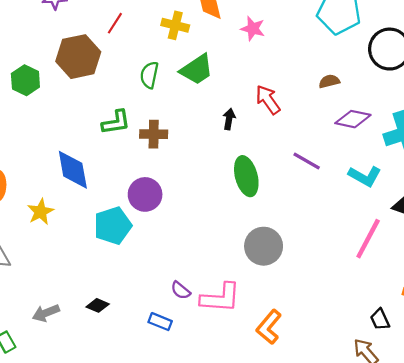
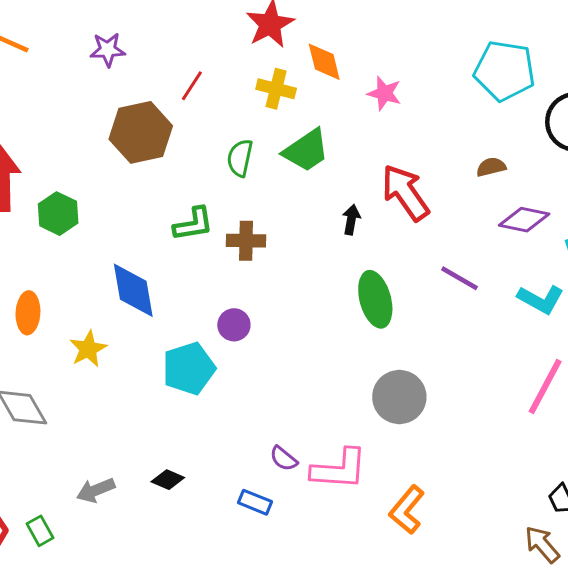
green hexagon: (25, 80) -> (58, 214), moved
red arrow: (268, 100) -> (405, 193), size x1.4
purple circle: (145, 194) -> (234, 325), size x0.7

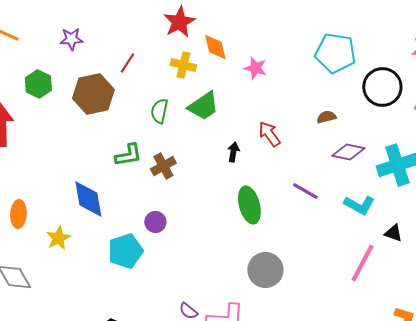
red arrow: (405, 193) -> (269, 134), size x0.7
green hexagon: (58, 214) -> (38, 84), moved
brown cross: (246, 241) -> (163, 166), turned -30

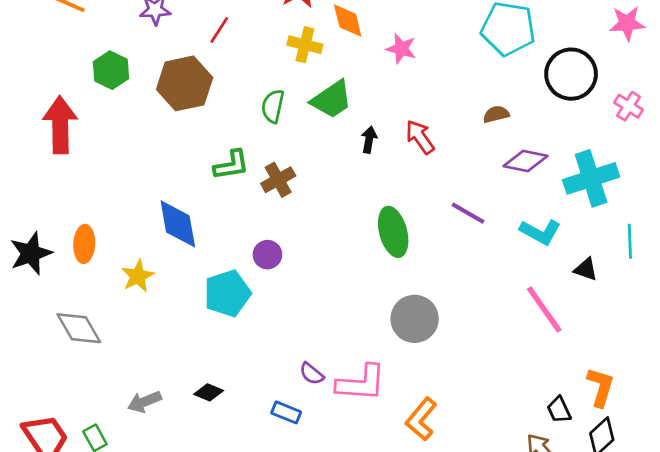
red line: (127, 63) -> (219, 30), moved
black arrow: (233, 152) -> (369, 140), moved
pink line: (362, 263) -> (544, 309), turned -63

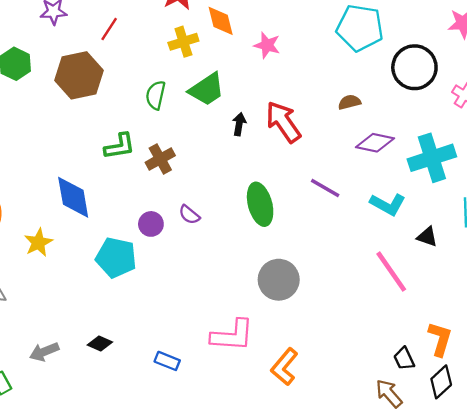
yellow cross: (305, 45) -> (183, 42), turned -32
red arrow: (420, 137) -> (283, 122), size x1.4
cyan pentagon: (227, 293) -> (116, 258), turned 30
purple semicircle: (312, 374) -> (189, 215), moved

